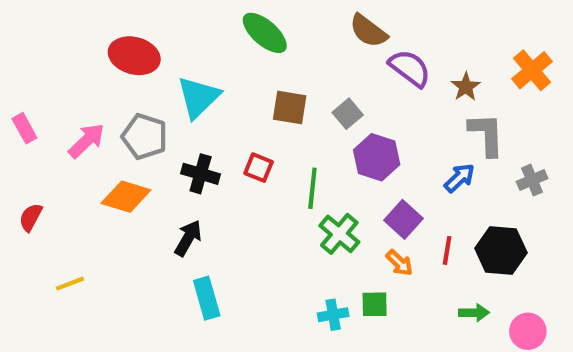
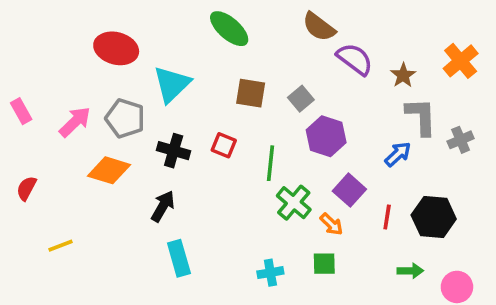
gray cross: (532, 180) -> (461, 140), moved
orange arrow: (399, 263) -> (331, 224), moved
cyan cross: (333, 315) -> (270, 273), moved

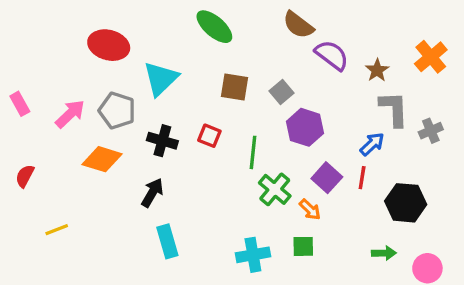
red line: (387, 217) -> (362, 178), moved
cyan cross: (270, 273) -> (253, 255), size x1.4

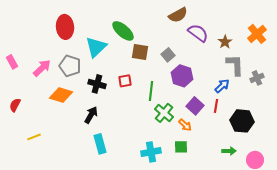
brown semicircle: (298, 25) -> (178, 15), turned -66
green ellipse: (214, 27) -> (123, 31), moved
red ellipse: (109, 45) -> (65, 27), turned 70
red square: (209, 136) -> (125, 81), turned -32

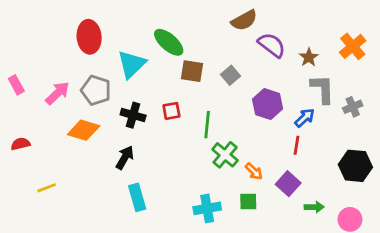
purple hexagon: (182, 76) -> (268, 104), moved
red semicircle: (15, 105) -> (20, 144), turned 48
purple square: (195, 106) -> (288, 184), moved
black hexagon: (242, 121) -> (355, 166), moved

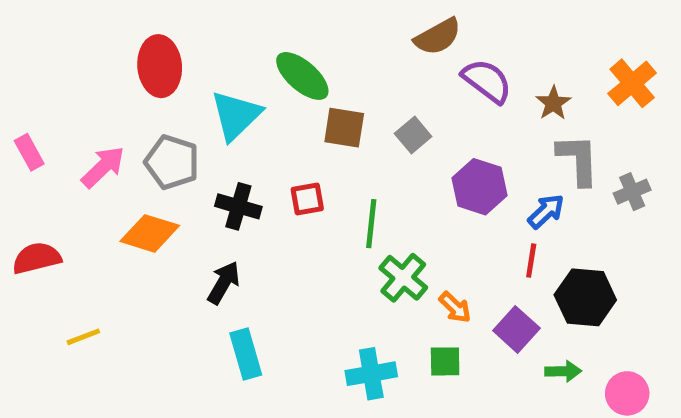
red semicircle: (20, 144) -> (37, 258), size x1.4
black hexagon: (355, 166) -> (585, 297), moved

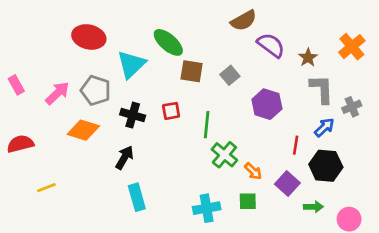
red ellipse: (160, 66) -> (89, 37), turned -72
blue arrow: (546, 211) -> (324, 127), moved

